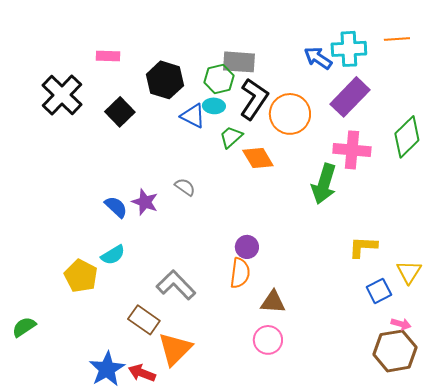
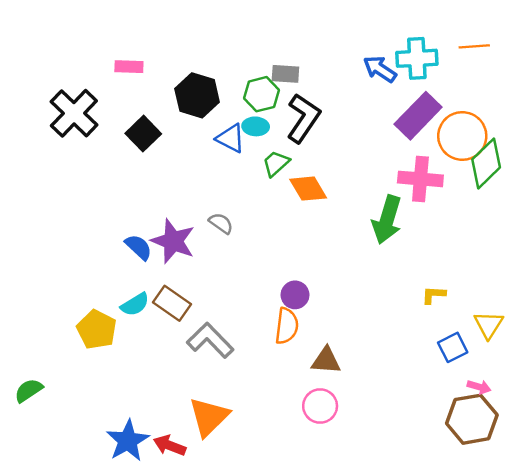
gray rectangle: (239, 62) -> (285, 74), size x0.7
orange circle: (290, 114) -> (462, 136), moved
purple star: (145, 202) -> (173, 241), size x1.4
yellow L-shape: (363, 247) -> (434, 295), size x0.7
brown rectangle: (144, 320) -> (172, 303), moved

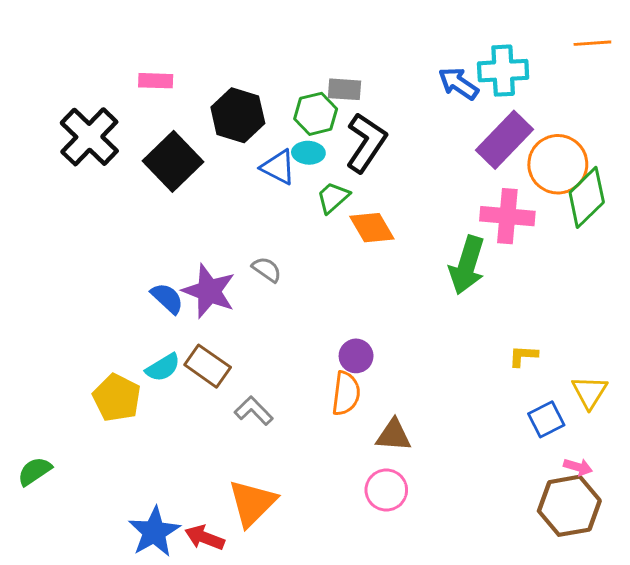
orange line: (474, 46) -> (592, 43), moved
black square: (143, 134) -> (173, 161), size x1.4
gray L-shape: (210, 340) -> (254, 411), size x0.7

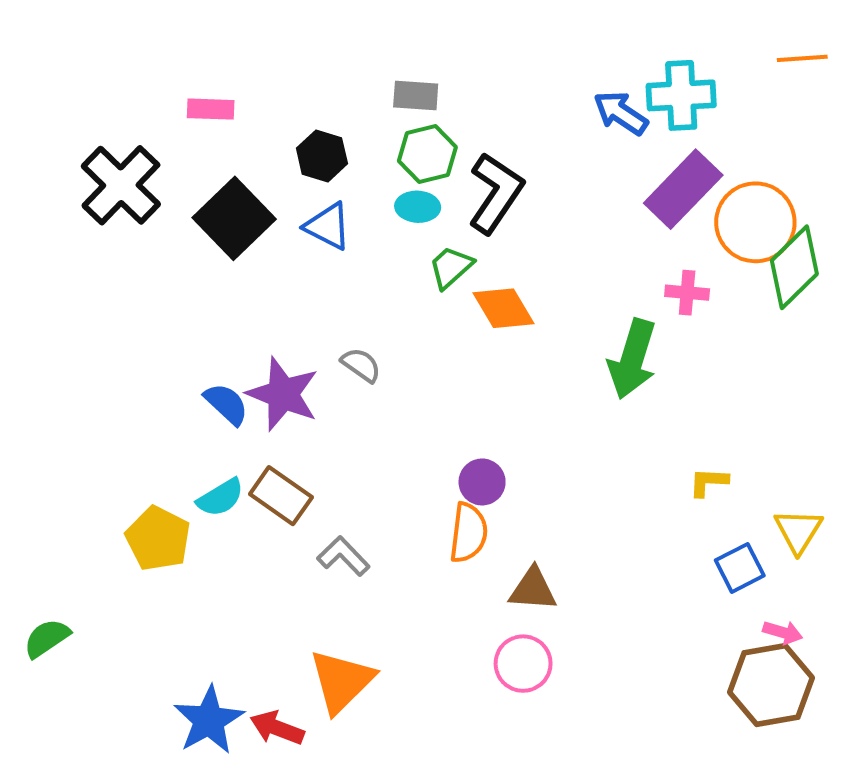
gray rectangle: (344, 89) -> (416, 95), moved
black hexagon: (238, 115) -> (322, 156), size x0.7
blue triangle: (278, 167) -> (328, 226), moved
pink cross: (507, 216) -> (687, 293), size x0.6

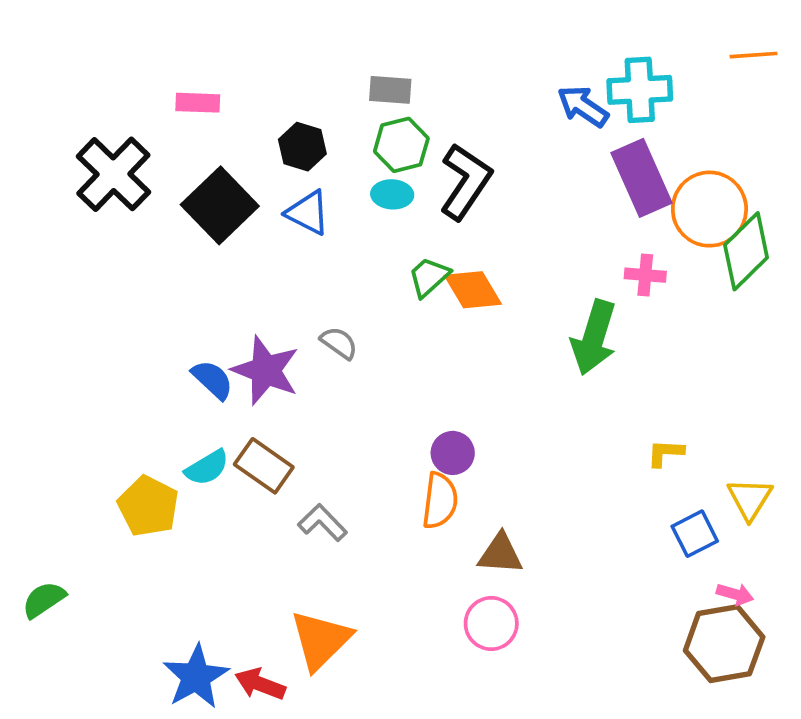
purple rectangle: (683, 189) -> (642, 178), turned -68
green trapezoid: (451, 267) -> (429, 277), moved

